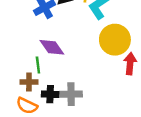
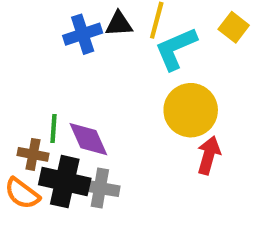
purple diamond: (52, 47) -> (88, 139), moved
black cross: (50, 94) -> (65, 182), size x1.6

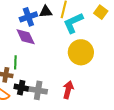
purple diamond: (88, 139) -> (26, 37), moved
red arrow: (209, 155) -> (68, 90), moved
black cross: (65, 182) -> (21, 88), size x0.6

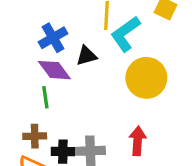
black triangle: (46, 12) -> (86, 56), moved
green line: (15, 62) -> (45, 97), moved

